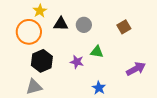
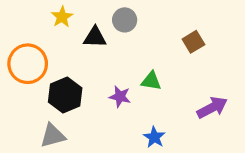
gray circle: (84, 25) -> (125, 20), moved
orange circle: (29, 32) -> (28, 64), moved

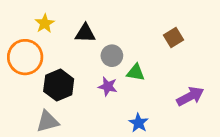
yellow star: (62, 17) -> (45, 23), moved
gray circle: (125, 20) -> (112, 56), moved

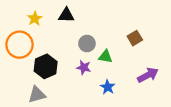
black triangle: (85, 33) -> (66, 15), moved
brown square: (173, 37) -> (135, 38), moved
blue star: (138, 123) -> (108, 87), moved

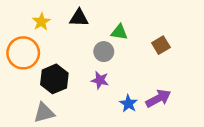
green triangle: (105, 57) -> (119, 32), moved
purple arrow: (148, 75) -> (158, 98), moved

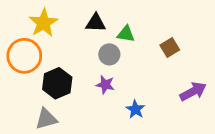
black triangle: (79, 18) -> (96, 23), moved
yellow star: (41, 22) -> (43, 23), size x1.5
purple arrow: (158, 98) -> (193, 91), moved

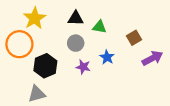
gray circle: (109, 54) -> (76, 43), moved
purple arrow: (193, 91) -> (152, 58), moved
blue star: (135, 109) -> (107, 57), moved

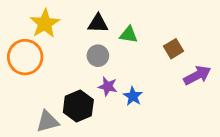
blue star: (107, 57) -> (133, 96), moved
black hexagon: (45, 66) -> (78, 106), moved

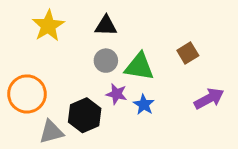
green triangle: (129, 35) -> (139, 67), moved, size x1.5
orange circle: (25, 57) -> (27, 94), moved
purple arrow: (197, 75) -> (209, 99), moved

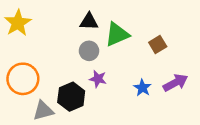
yellow star: (48, 26) -> (18, 23), moved
green triangle: (139, 67) -> (117, 34), moved, turned -32
blue star: (144, 105) -> (142, 88), moved

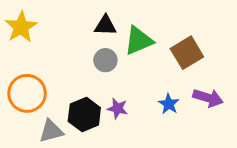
brown square: (158, 44) -> (187, 53), size x1.5
purple star: (98, 79) -> (118, 108), moved
purple arrow: (175, 83) -> (208, 98), turned 45

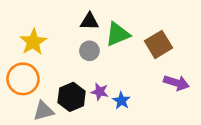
yellow star: (21, 27) -> (33, 42), moved
blue star: (169, 104) -> (121, 101), moved

